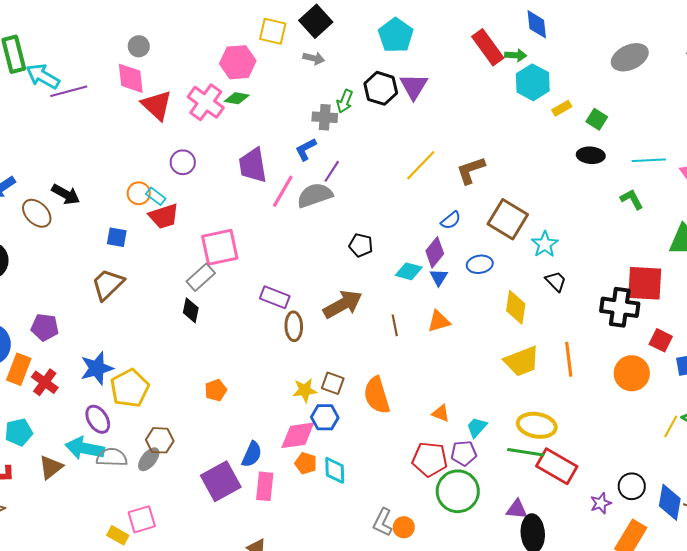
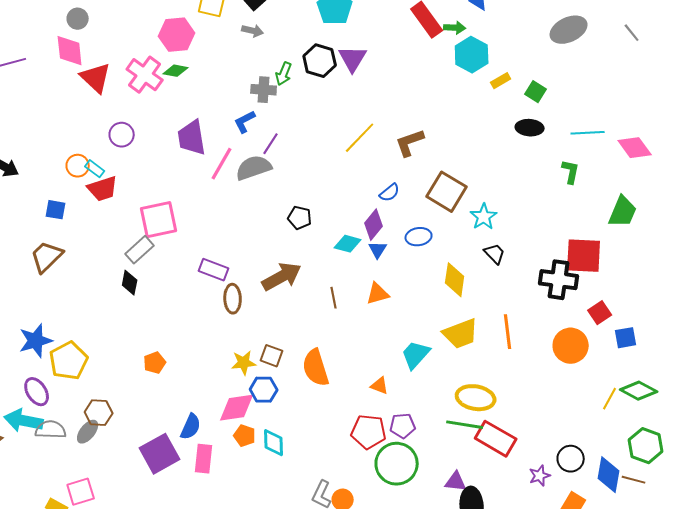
green L-shape: (632, 199) -> (571, 172), turned 40
red square: (661, 340) -> (600, 313), turned 30
cyan trapezoid: (477, 427) -> (416, 355), moved, size x1.4

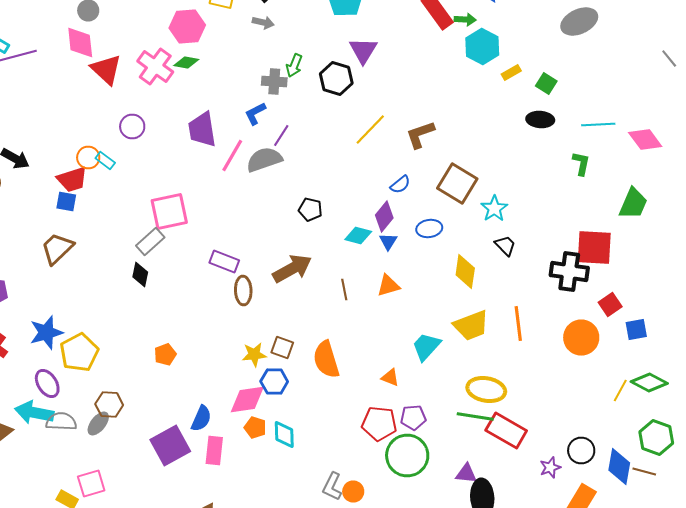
gray line: (632, 33) -> (669, 58), moved
black hexagon: (320, 61) -> (336, 78), moved
red trapezoid: (103, 189) -> (72, 180), moved

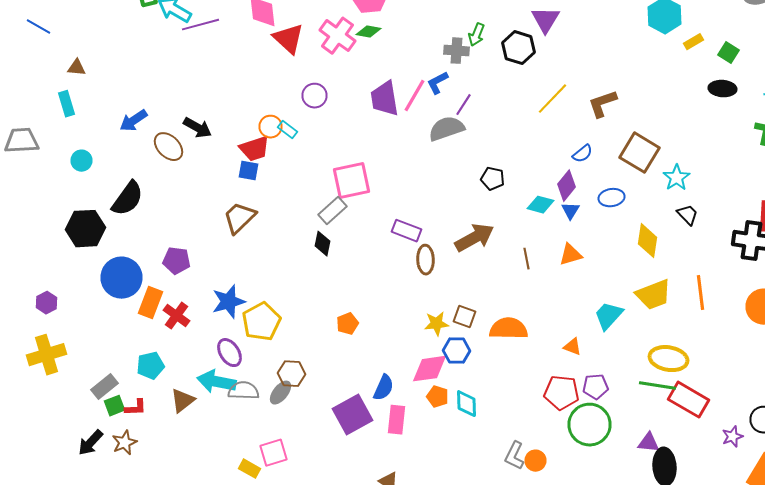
pink line: (232, 156) -> (414, 96), moved
orange semicircle: (326, 360) -> (508, 329), turned 108

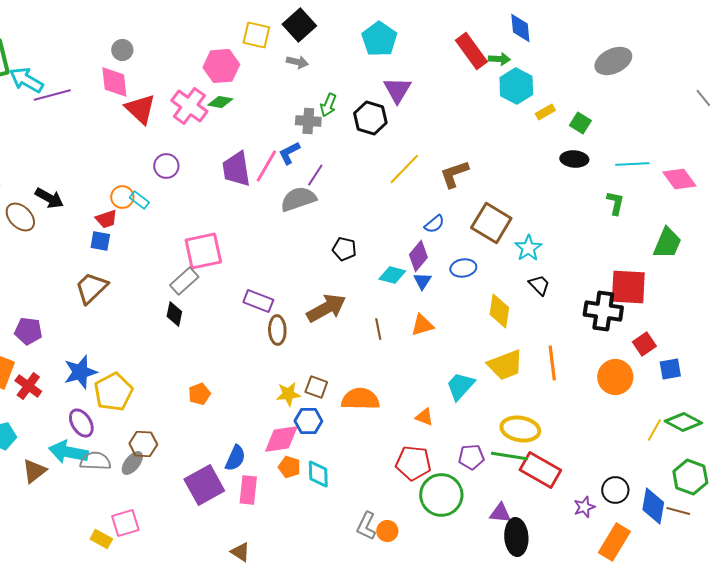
red trapezoid: (254, 149) -> (106, 219), size x0.7
purple pentagon: (596, 387) -> (471, 457), moved

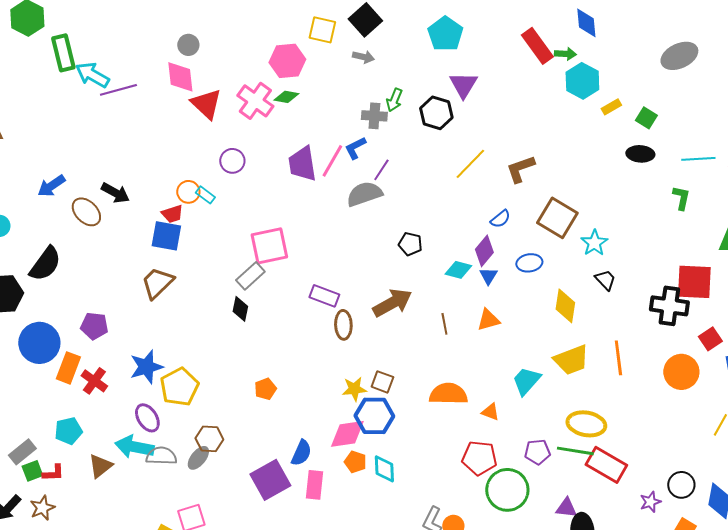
blue square: (100, 241) -> (166, 236), size x1.5
orange semicircle: (360, 399) -> (448, 394), moved
blue hexagon: (308, 421) -> (374, 416), size x1.4

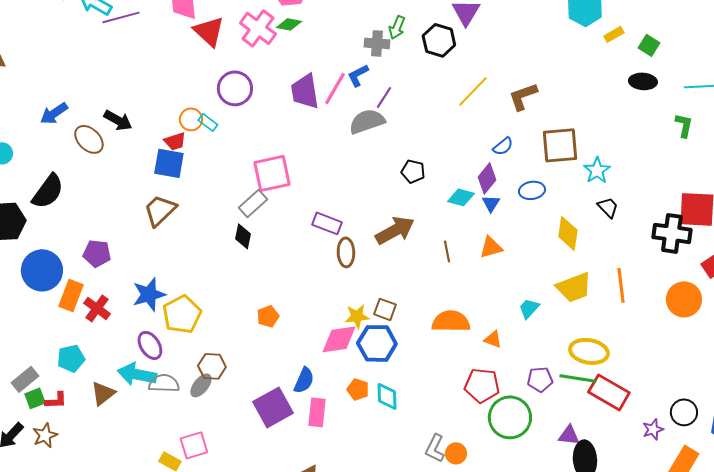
purple circle: (232, 161) -> (235, 88), size x1.4
brown square: (557, 218) -> (560, 145), turned -36
cyan trapezoid: (526, 381) -> (529, 308), size x0.7
pink diamond: (347, 434) -> (339, 339), moved

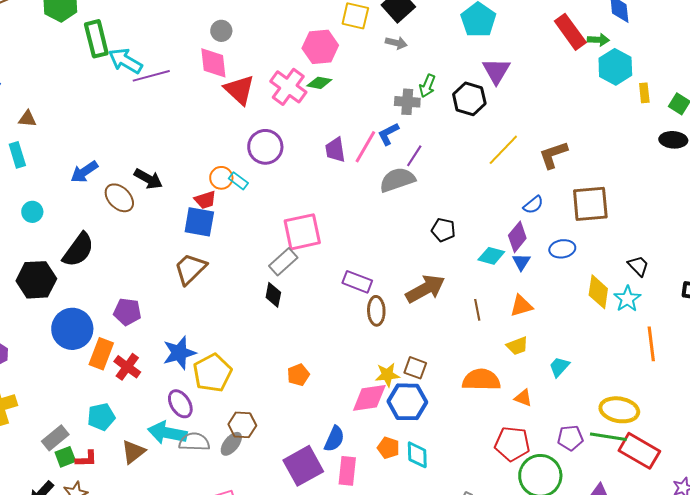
yellow rectangle: (614, 34) -> (644, 93), turned -66
purple trapezoid: (305, 91) -> (335, 150), size x0.7
cyan star: (597, 170) -> (627, 299), moved
yellow trapezoid: (574, 287) -> (517, 346), moved, size x0.6

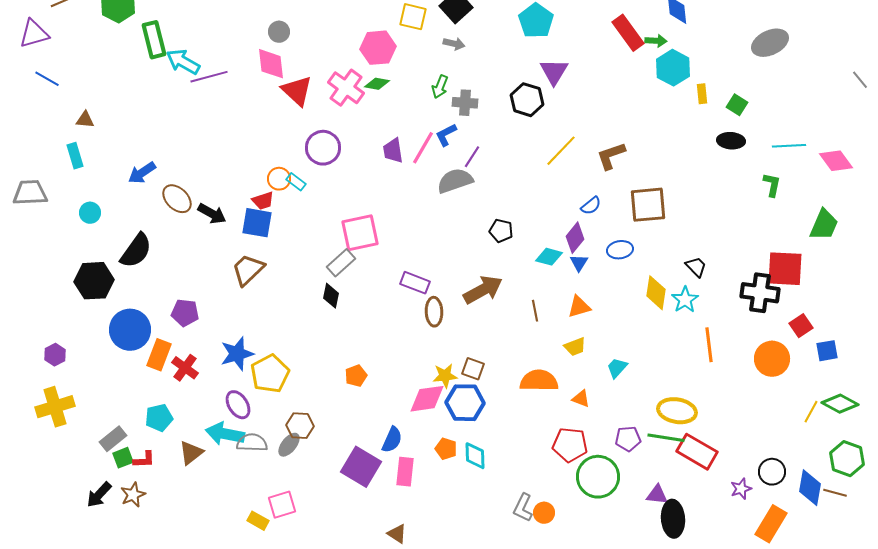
green arrow: (427, 86) -> (440, 87), moved
black arrow: (148, 179) -> (212, 214), moved
purple square: (303, 466) -> (361, 467), turned -30

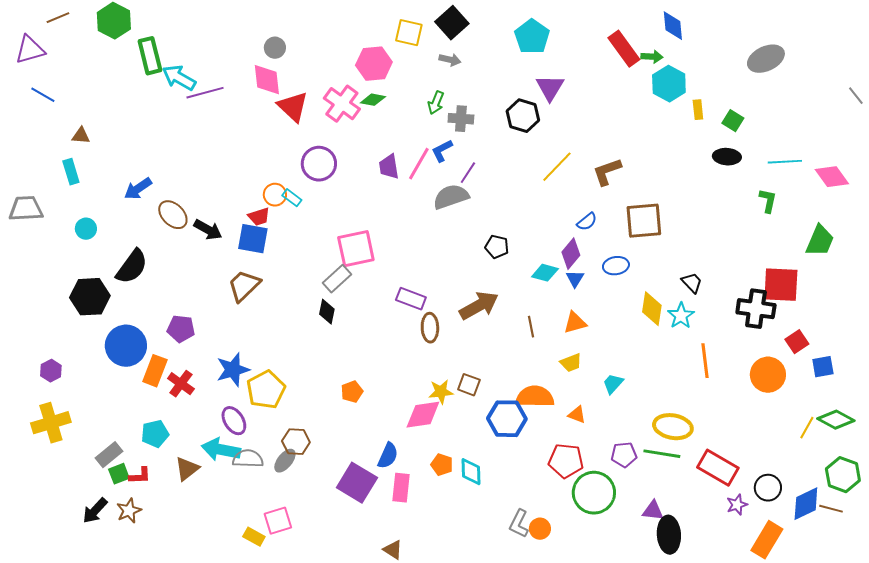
blue hexagon: (465, 403) -> (507, 419), moved
red rectangle: (697, 452) -> (718, 468), moved
blue diamond: (810, 488) -> (806, 504), turned 54

